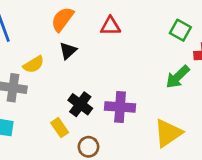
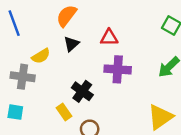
red triangle: (110, 26) -> (109, 38), moved
purple cross: (120, 107) -> (118, 69), moved

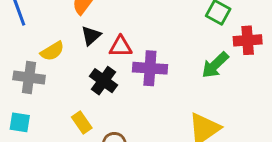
red triangle: (109, 38) -> (120, 47), moved
black cross: (82, 91) -> (103, 81), moved

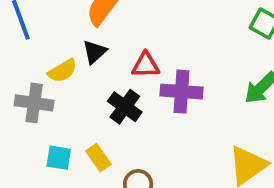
black triangle: (91, 36) -> (95, 52), moved
cyan square: (20, 122) -> (59, 158), moved

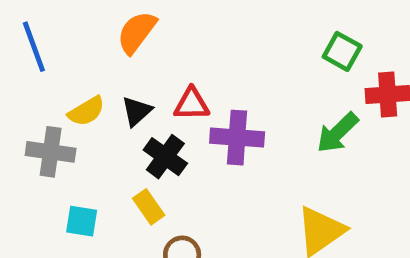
black triangle: (95, 52) -> (137, 111), moved
yellow rectangle: (98, 158) -> (149, 207), moved

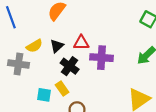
cyan square: (82, 221) -> (44, 95), moved

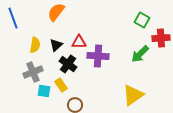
yellow semicircle: (34, 46) -> (35, 45), turned -49
gray cross: (18, 64) -> (33, 72), moved, turned -30

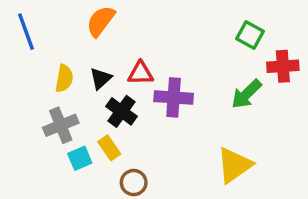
cyan square: (44, 91) -> (80, 158), turned -32

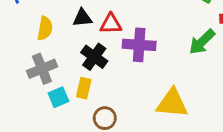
black triangle: (101, 78) -> (82, 18), moved, turned 36
yellow rectangle: (109, 148) -> (84, 88), turned 48
yellow triangle: (234, 165) -> (172, 103), moved, turned 40

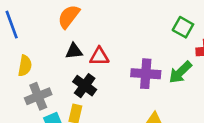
yellow semicircle: (45, 28) -> (25, 66), moved
purple cross: (139, 45) -> (146, 74), moved

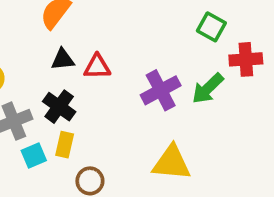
purple cross: (146, 74) -> (161, 90), turned -32
black cross: (85, 86) -> (59, 107), moved

